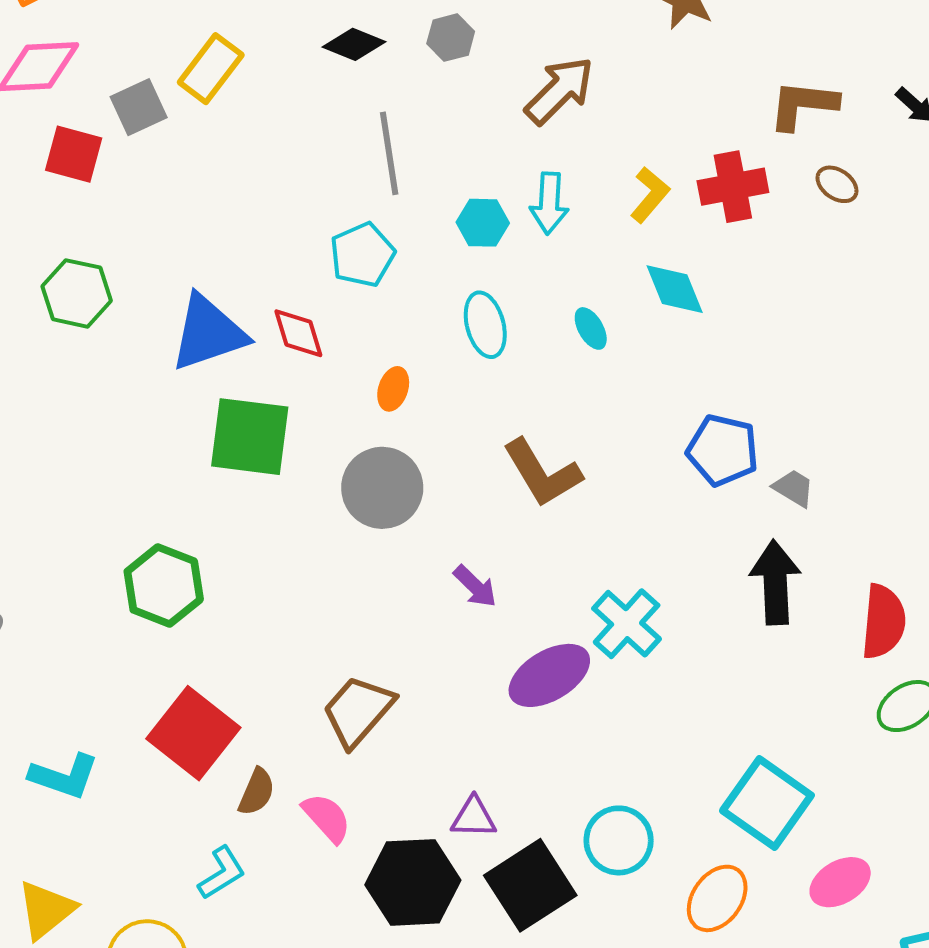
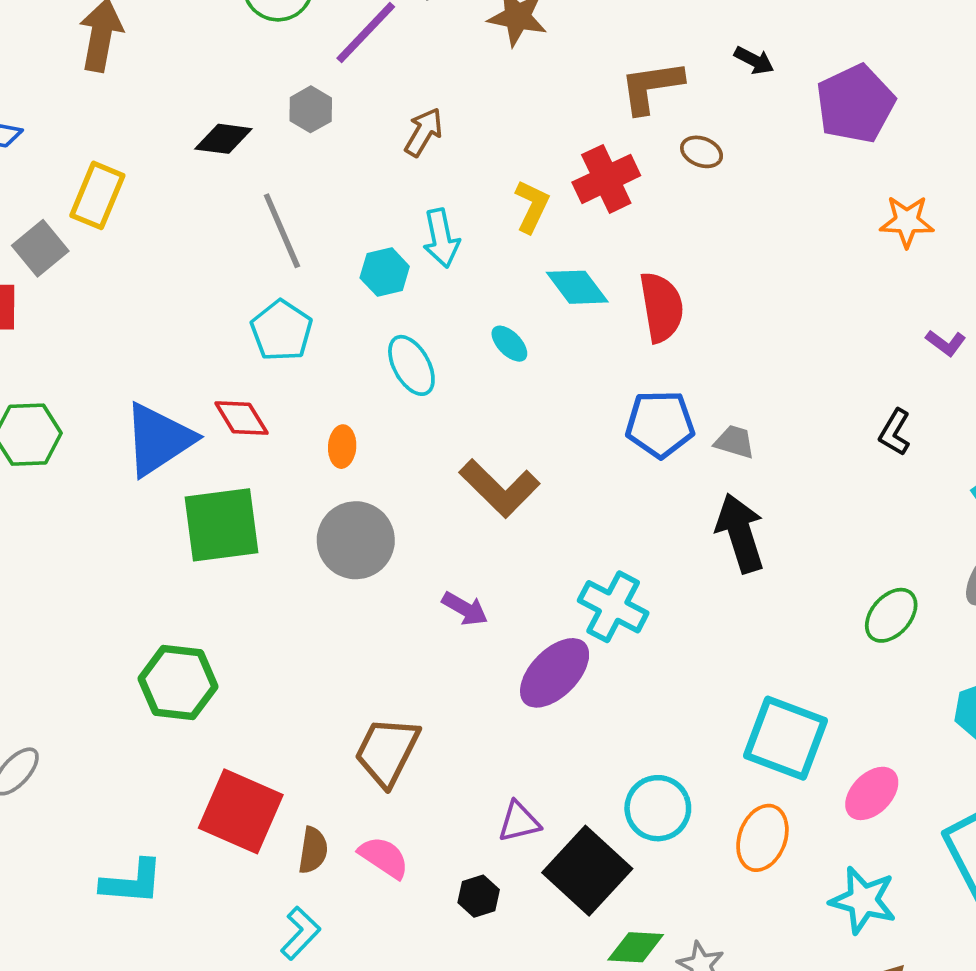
brown arrow: (559, 91) -> (424, 132), size x0.7
red semicircle: (883, 622) -> (661, 307), moved
black hexagon: (413, 882) -> (479, 896), size x0.5

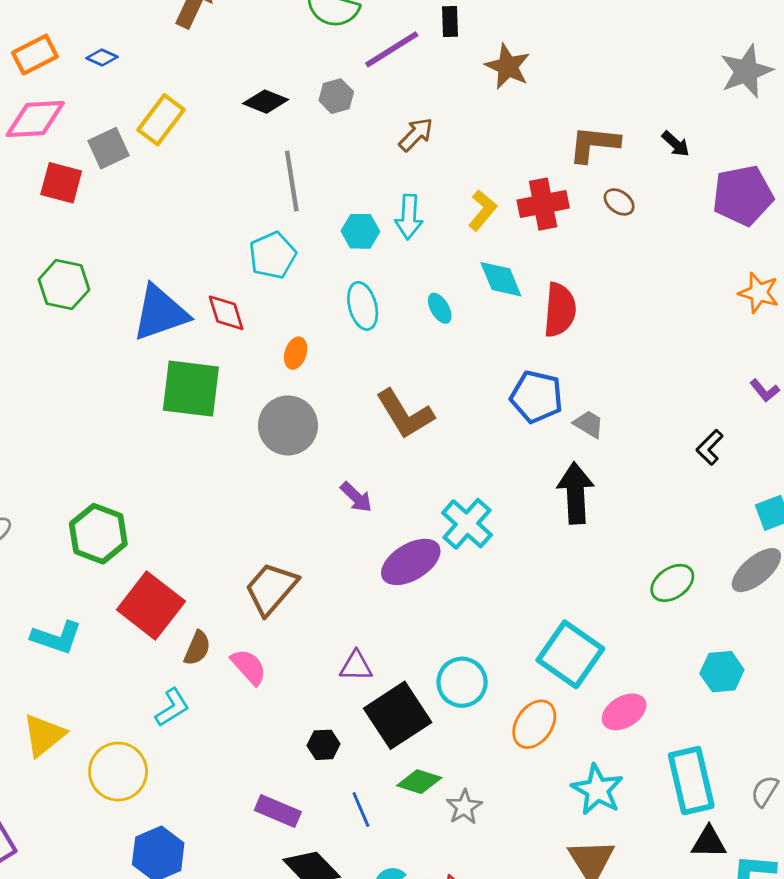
green hexagon: (178, 683) -> (98, 534), moved
black hexagon: (479, 896) -> (324, 745), moved

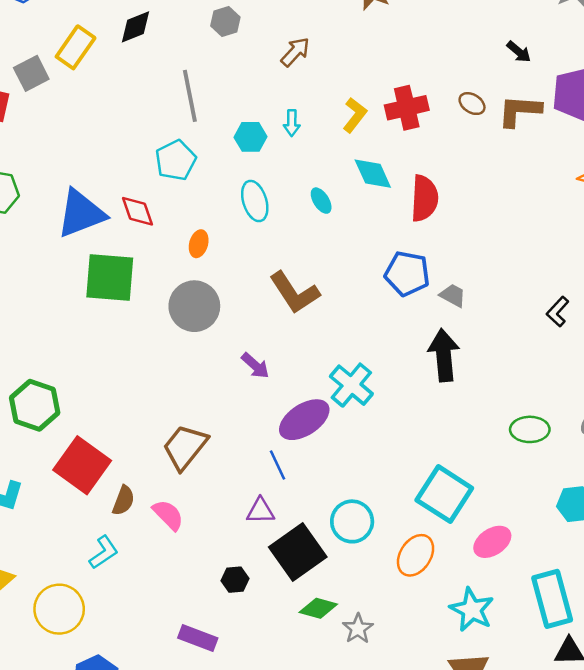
black diamond: (266, 102) -> (136, 27), moved, turned -42
brown L-shape: (594, 144) -> (520, 111), moved
cyan arrow: (409, 217) -> (292, 123), size x0.7
green ellipse: (672, 583) -> (530, 429), turned 36
blue line: (361, 810) -> (277, 465), moved

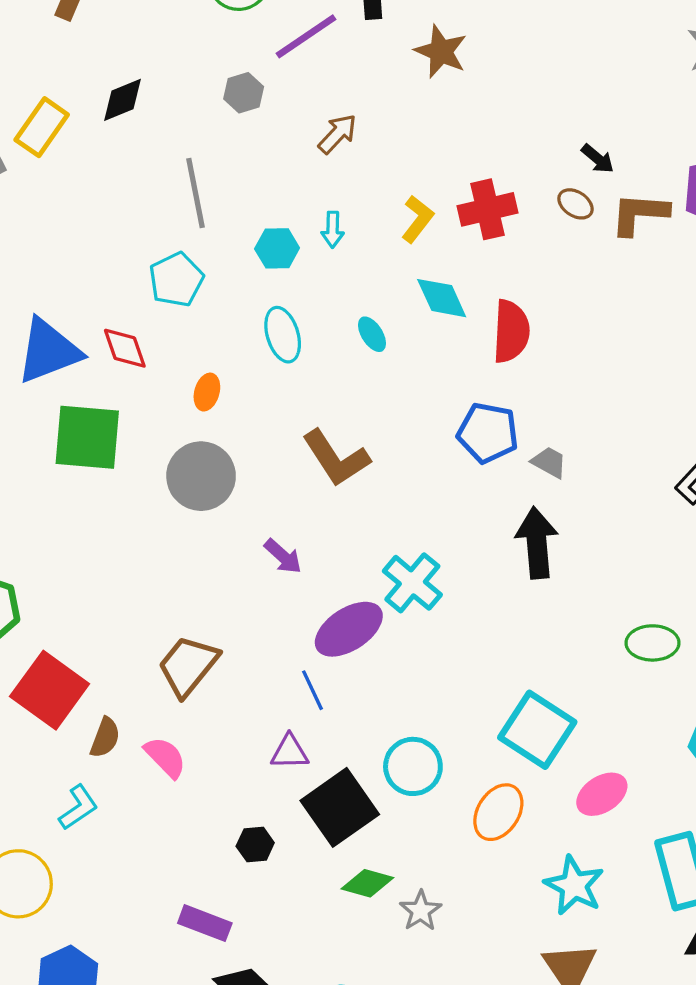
black arrow: (519, 52) -> (598, 159), moved

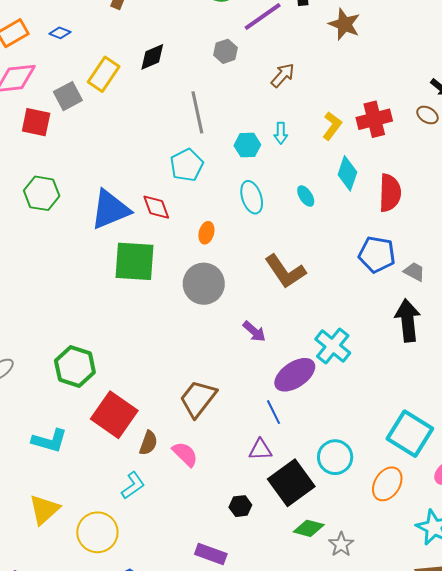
cyan diamond: (442, 298) -> (347, 173), turned 44

